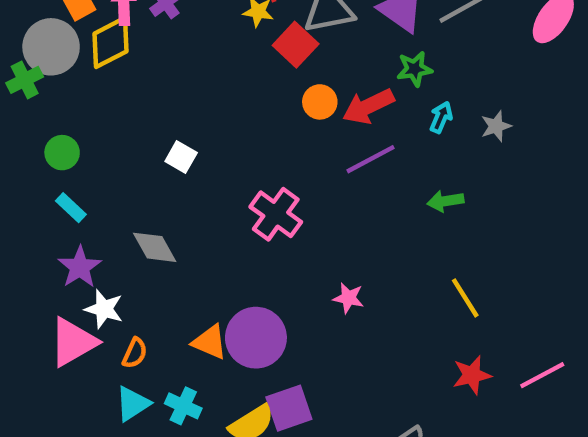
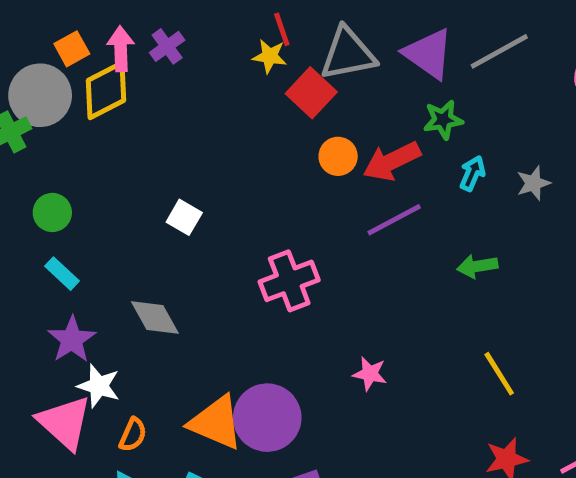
pink cross: (276, 214) -> (289, 281), turned 33
pink triangle: (73, 342) -> (65, 423), turned -48
orange triangle: (210, 342) -> (216, 423), size x1.4

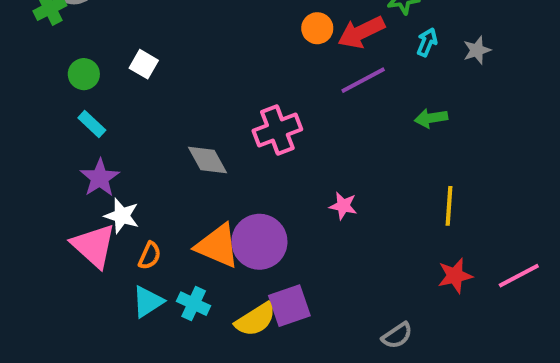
white square: (184, 217) -> (144, 64), moved
gray diamond: (155, 317) -> (208, 160), moved
yellow line: (499, 374) -> (449, 206), turned 36

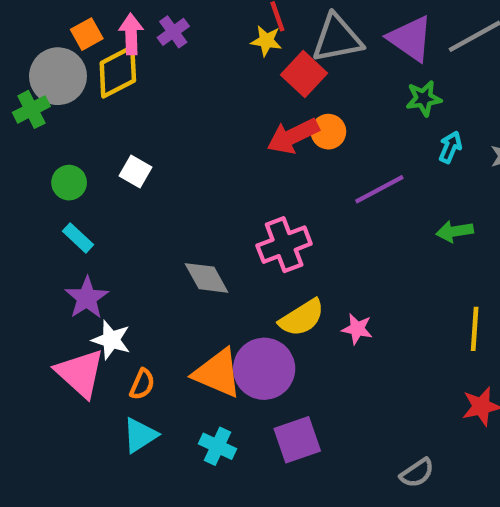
red arrow: (361, 32) -> (293, 136), moved
cyan cross: (194, 304) -> (218, 446), moved
yellow semicircle: (255, 320) -> (302, 318), moved

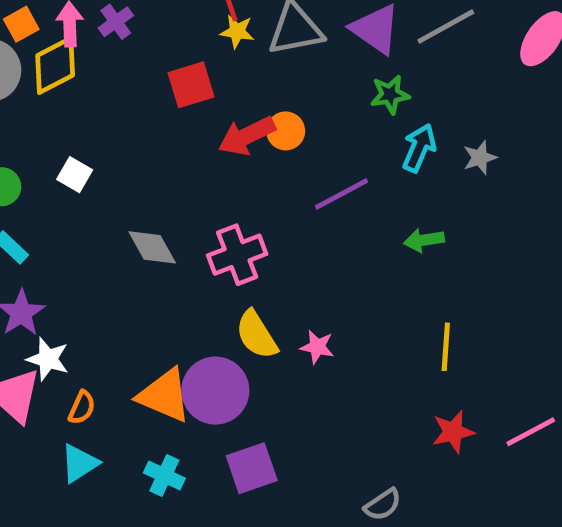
yellow star: (266, 41) -> (237, 31), moved
red square: (304, 74) -> (191, 85), moved, turned 30
cyan arrow: (450, 147) -> (419, 148), size x1.4
gray diamond: (206, 278) -> (152, 247), moved
yellow semicircle: (302, 318) -> (257, 335), turned 90

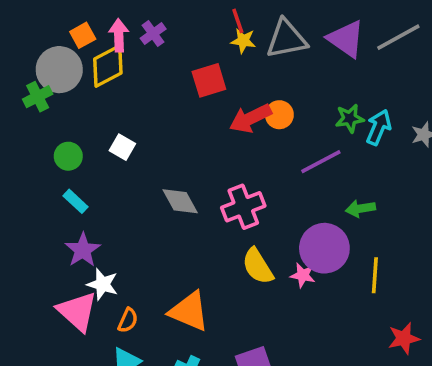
green star: (390, 95) -> (350, 118), moved
green arrow: (424, 240) -> (360, 209), moved
yellow line: (446, 347) -> (375, 275), moved
purple circle: (215, 391) -> (324, 248), moved

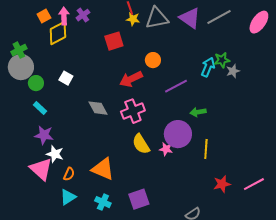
gray circle: (59, 70) -> (21, 67), moved
red arrow: (250, 118) -> (131, 79), moved
green star: (350, 118) -> (222, 60), moved
purple star: (83, 250) -> (44, 135), turned -30

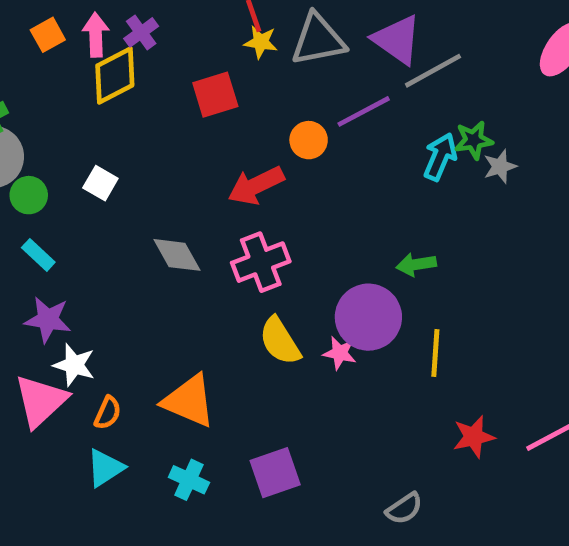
gray line: (219, 17) -> (433, 71), moved
yellow diamond: (58, 33) -> (115, 76), moved
purple line: (176, 86) -> (364, 111), moved
pink triangle: (41, 169) -> (41, 401), turned 35

